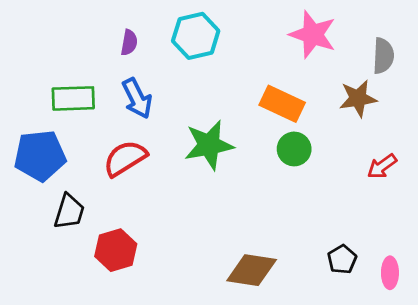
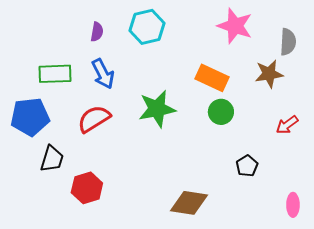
black pentagon: (342, 259) -> (247, 166), moved

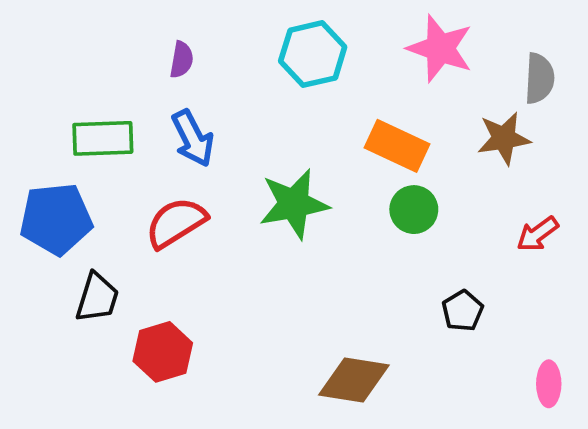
cyan hexagon: (147, 27) -> (313, 54), moved

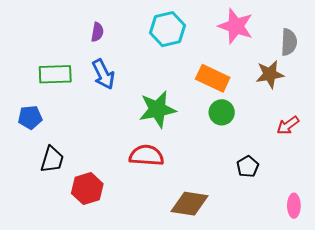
blue pentagon: (56, 219) -> (30, 117), size x0.6
red semicircle: (176, 223) -> (146, 155), moved, turned 36

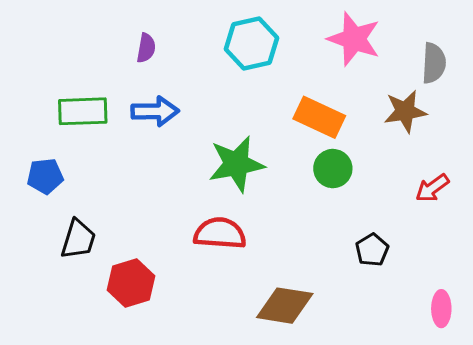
blue arrow: (103, 74) -> (155, 111), turned -64

